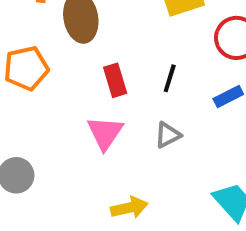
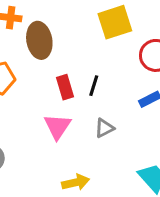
black line: (170, 78) -> (94, 86), moved

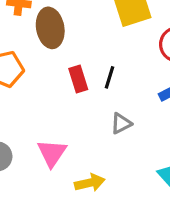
pink triangle: (57, 126) -> (52, 153), moved

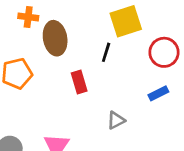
black line: (110, 77) -> (106, 52), moved

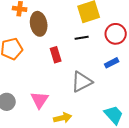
black line: (106, 52) -> (82, 38), moved, turned 64
gray triangle: (116, 120) -> (82, 82), size x1.6

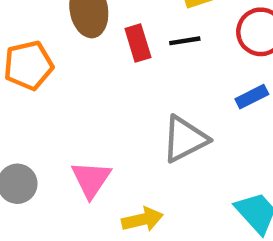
red rectangle: (56, 55) -> (138, 43), moved

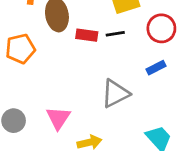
red rectangle: (138, 43) -> (87, 35), turned -65

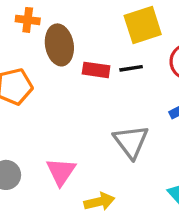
gray triangle: (115, 93) -> (131, 142), turned -40

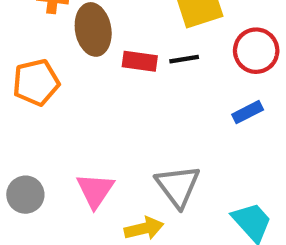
gray triangle: (131, 142) -> (178, 186), moved

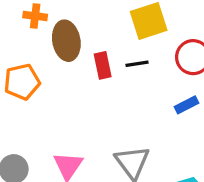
red rectangle: (140, 61) -> (103, 65), turned 70

